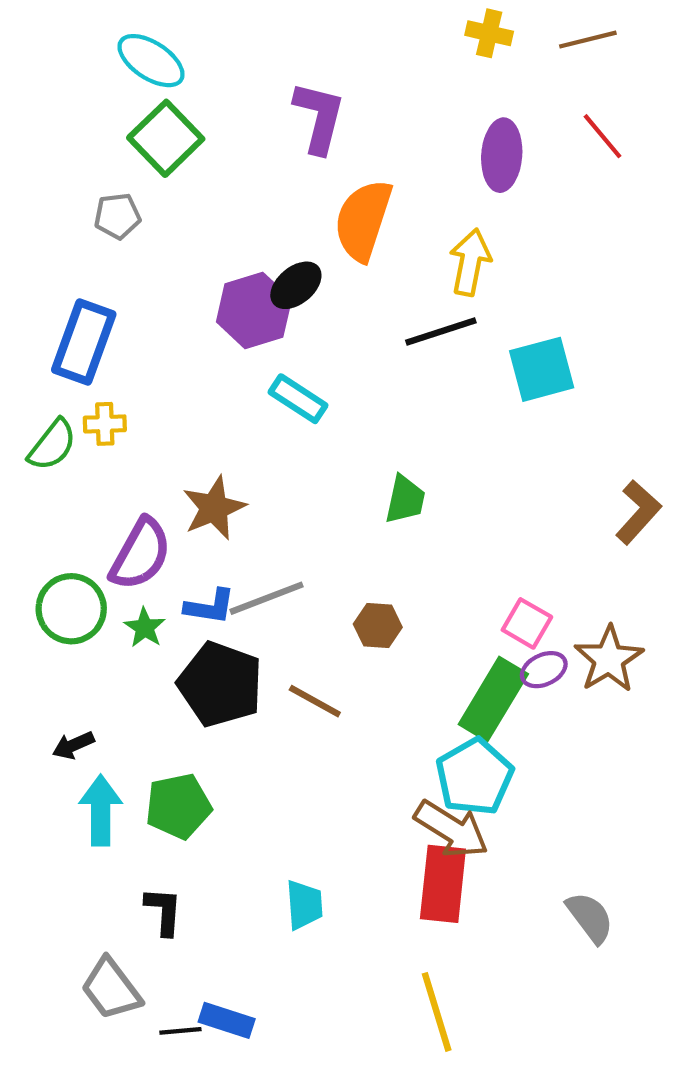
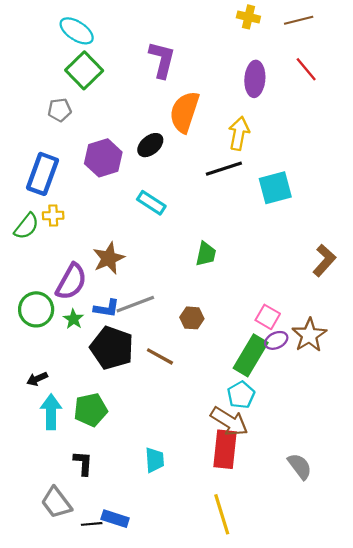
purple hexagon: (254, 311) -> (103, 158), moved
cyan pentagon: (474, 777) -> (241, 395), size x0.7

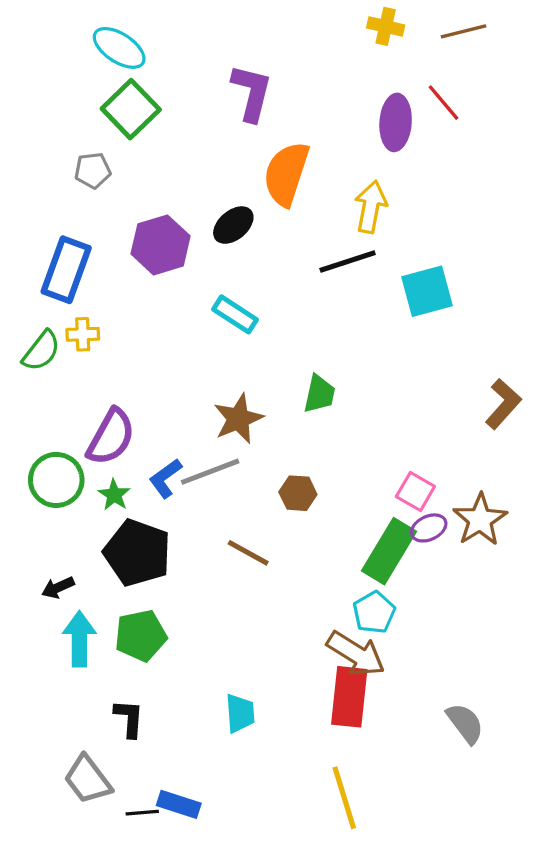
red line: (306, 69) -> (444, 103), moved
brown star: (109, 258) -> (238, 419), moved
blue L-shape: (107, 308) -> (165, 478), turned 135
black pentagon: (112, 348) -> (137, 553), moved

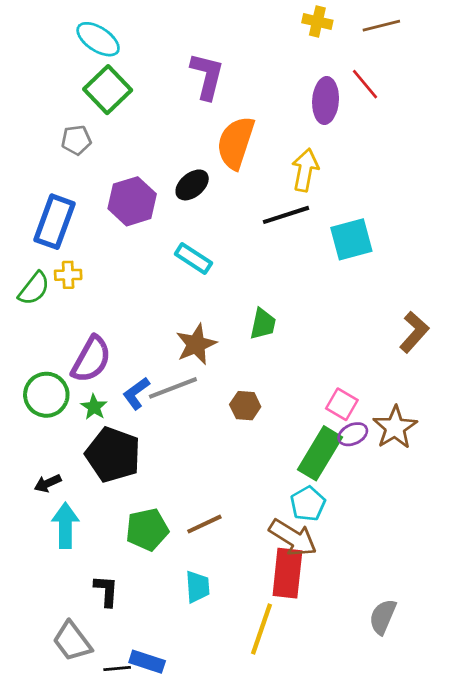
brown line: (248, 553) -> (204, 524), moved, turned -54
green pentagon: (141, 636) -> (147, 530), moved
gray semicircle: (465, 723) -> (383, 617), moved, turned -120
yellow line: (344, 798) -> (262, 629), moved, turned 36

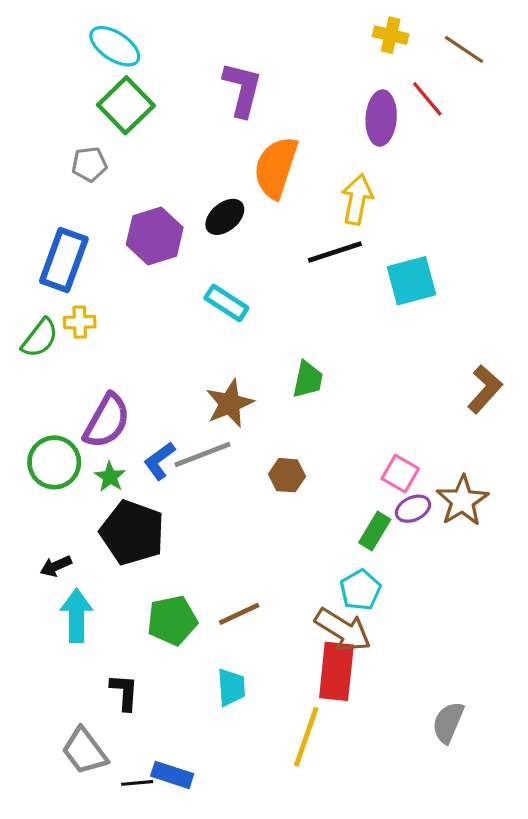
yellow cross: (317, 22) -> (391, 35), moved
brown line: (381, 26) -> (464, 49), moved, turned 48
green rectangle: (320, 453) -> (375, 531), size x0.6

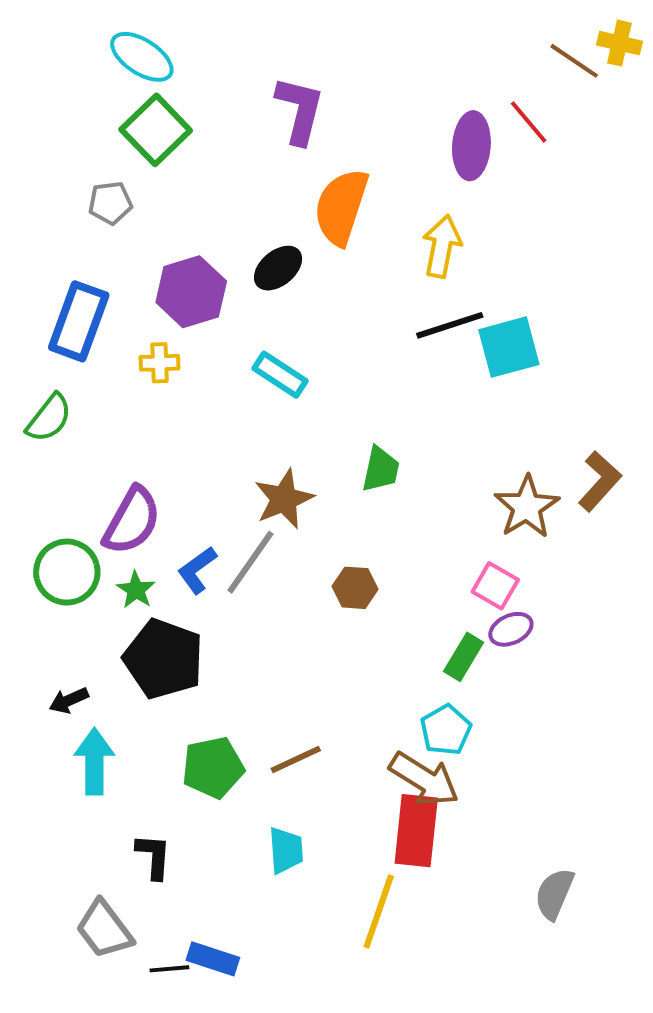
yellow cross: (391, 35) -> (619, 43), moved
black line: (335, 252) -> (450, 325), moved
yellow cross: (80, 322) -> (160, 363), moved
gray line: (203, 454) -> (250, 562), turned -34
brown star: (462, 501) -> (527, 507), moved

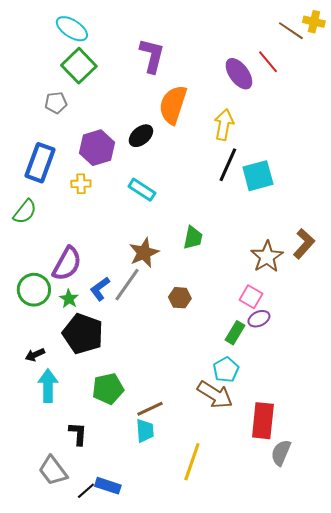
purple ellipse: (471, 146) -> (239, 74), turned -40
black line: (450, 325) -> (228, 165), turned -48
brown line: (296, 760) -> (150, 409), moved
red rectangle: (416, 831) -> (263, 421), moved
black line: (169, 969) -> (86, 491), turned -36

